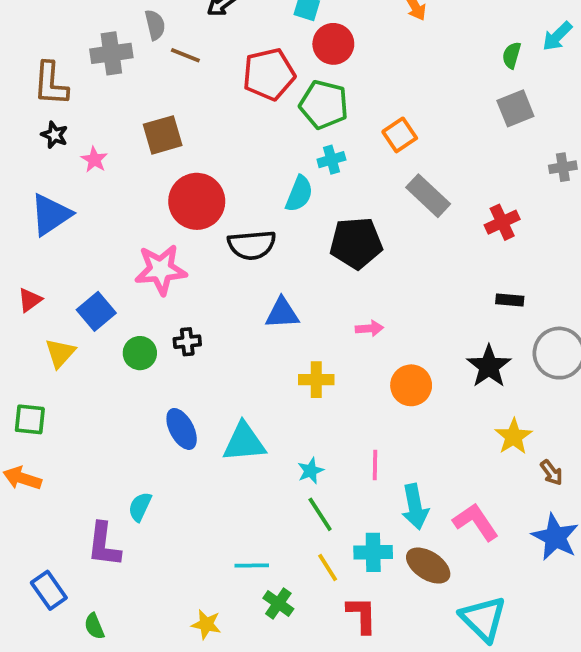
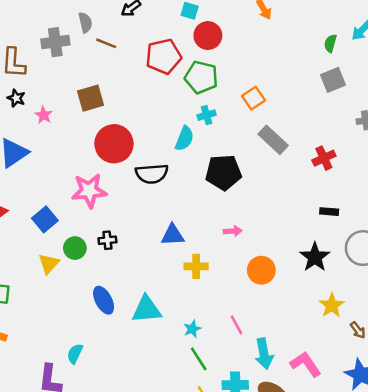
blue triangle: (282, 313) -> (173, 235), moved
yellow triangle: (60, 353) -> (49, 264), moved
pink line: (375, 465) -> (237, 325), turned -30

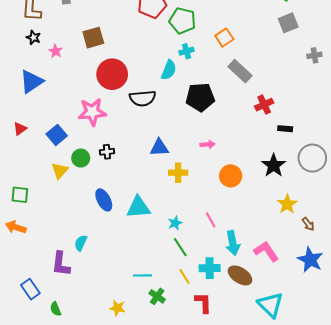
red cross: (324, 158) -> (264, 105), moved

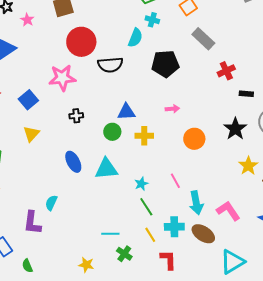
cyan cross: (187, 51) -> (152, 20), turned 32
green circle: (81, 158) -> (112, 132), moved
cyan triangle: (270, 305) -> (232, 262), turned 44

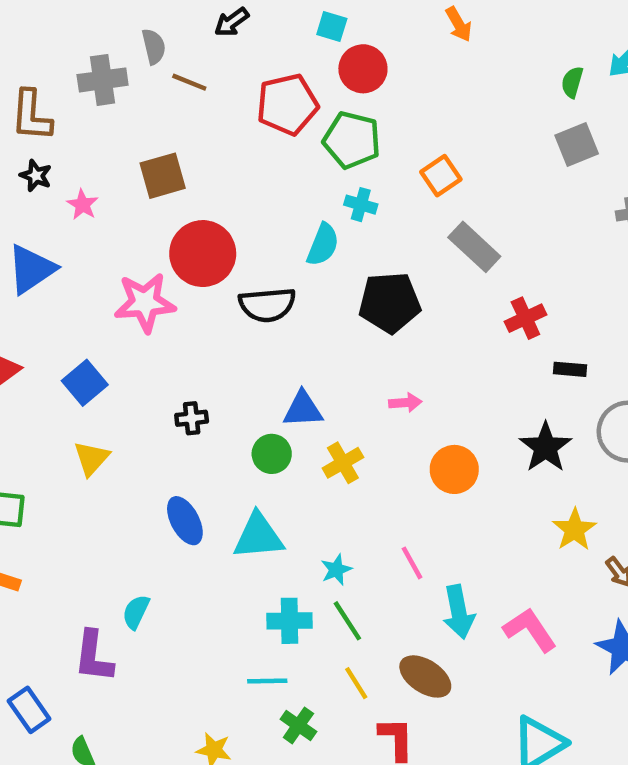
pink star: (62, 78) -> (145, 303), moved
yellow cross: (144, 136) -> (343, 463), turned -30
cyan cross: (174, 227) -> (290, 621), moved
brown ellipse: (203, 234) -> (425, 676), moved

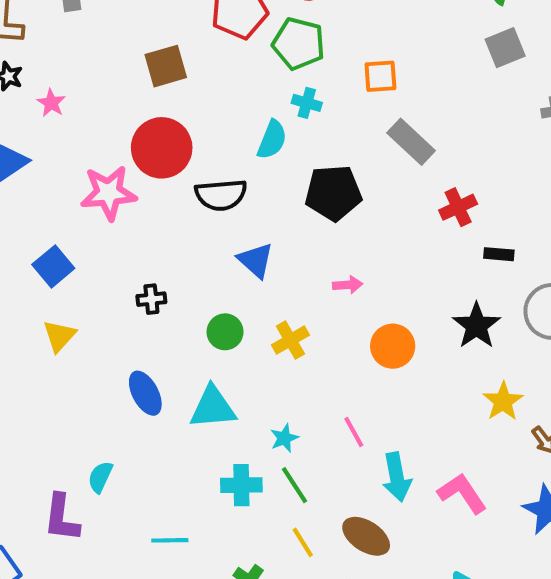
brown square: (163, 176) -> (166, 66), moved
orange square: (441, 176) -> (380, 76), turned 30
blue triangle: (303, 409) -> (256, 260), moved, turned 45
cyan line: (267, 681) -> (170, 540), moved

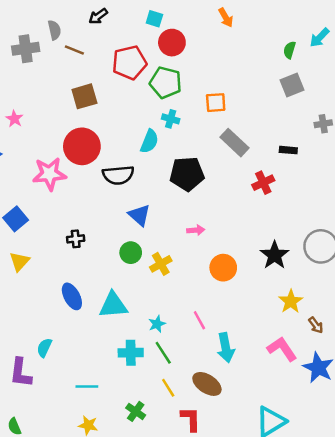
black rectangle: (499, 254) -> (288, 150), moved
green circle: (225, 332) -> (131, 253), moved
pink L-shape: (462, 493) -> (282, 349), moved

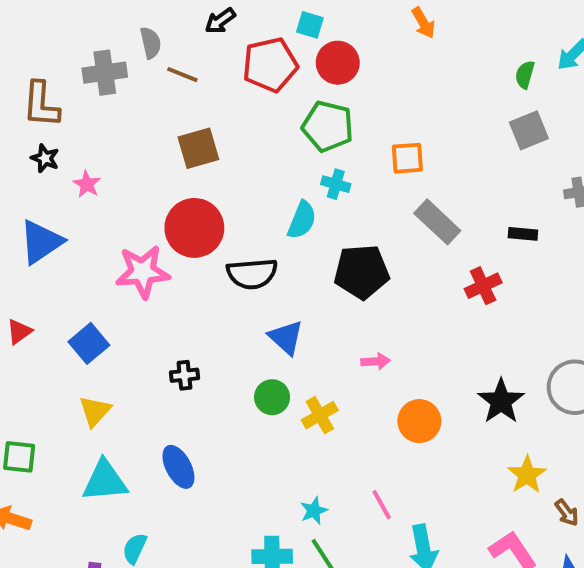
red pentagon: (129, 63) -> (270, 65), moved
cyan triangle: (113, 305) -> (105, 481), moved

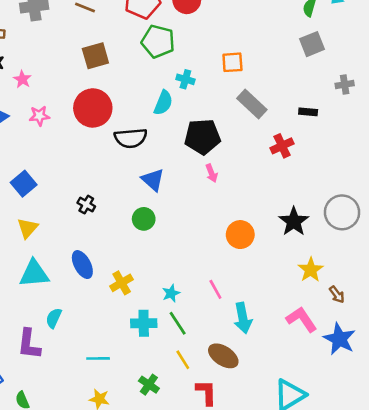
green pentagon: (328, 126) -> (158, 41), moved
pink star: (143, 272) -> (39, 116), moved, size x0.6
pink arrow: (376, 361) -> (212, 173), moved, turned 72
black cross: (184, 375) -> (86, 205), turned 36
yellow cross: (320, 415) -> (122, 283), moved

